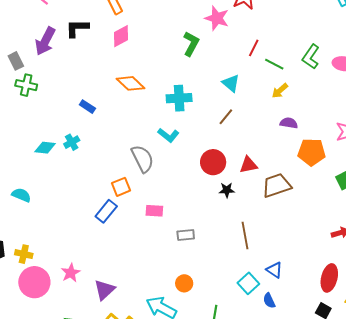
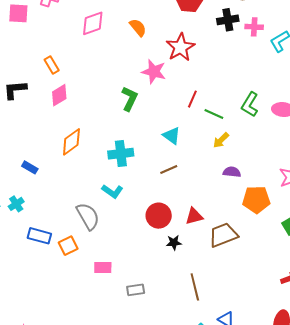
orange diamond: (130, 83) -> (71, 142), turned -76
brown line: (226, 117) -> (169, 169), turned 30
blue rectangle: (106, 211) -> (39, 236), moved, turned 70

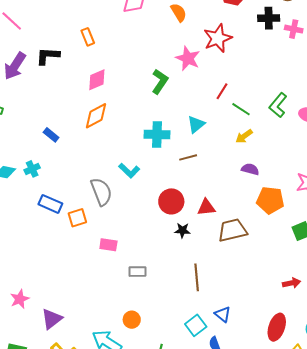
pink diamond: (59, 95) -> (97, 80), moved
cyan triangle: (172, 136) -> (196, 124), turned 36
cyan cross: (121, 154) -> (157, 135), moved

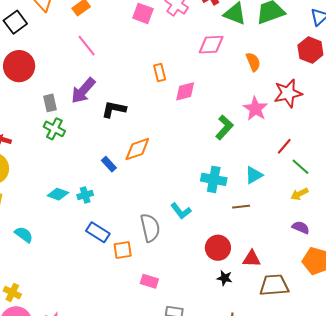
black L-shape: (48, 56) -> (114, 109), moved
pink diamond: (97, 80) -> (185, 91), moved
orange diamond: (96, 116) -> (137, 149), moved

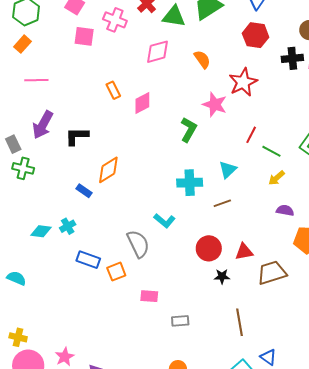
pink line: (87, 46) -> (36, 80), turned -40

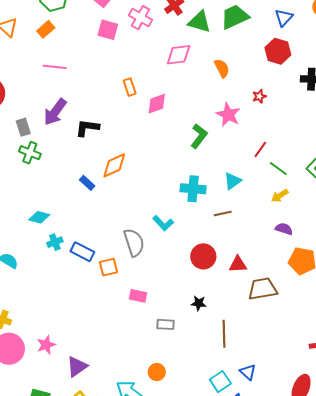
red star: (243, 82) -> (259, 96), size x0.5
cyan cross: (68, 226) -> (55, 242), moved
black star: (222, 276) -> (199, 303), moved

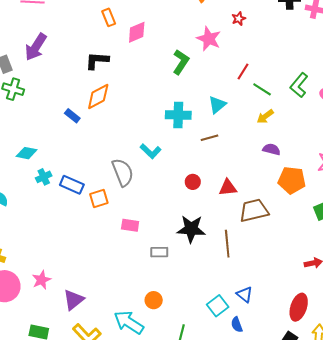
black L-shape: (87, 128) -> (97, 61), moved
red circle: (203, 256) -> (193, 182), size x0.6
black star: (199, 303) -> (191, 229), size x1.8
brown line: (224, 334) -> (227, 244), moved

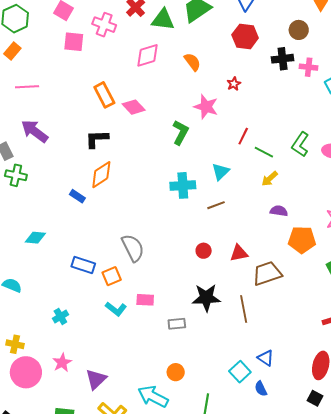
orange rectangle: (109, 17) -> (104, 95), size x1.4
pink diamond: (137, 32) -> (134, 107), turned 75
purple arrow: (36, 47) -> (35, 131), turned 100
cyan L-shape: (151, 151) -> (116, 309), moved
cyan cross: (44, 177) -> (60, 317), moved

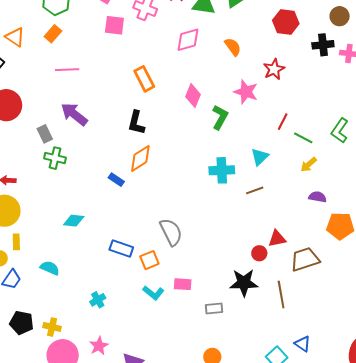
red star: (234, 84) -> (274, 69), size x1.5
pink diamond: (134, 107) -> (193, 96), moved, turned 65
black L-shape: (97, 139) -> (136, 123), turned -75
red circle: (204, 251) -> (259, 253), moved

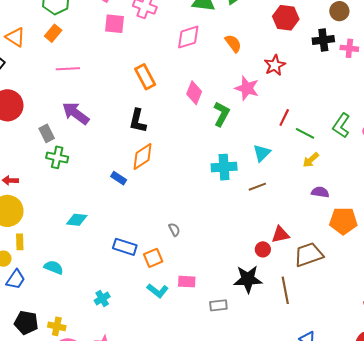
gray semicircle: (171, 232) -> (174, 230), size x0.5

